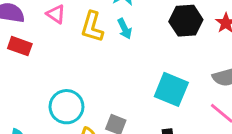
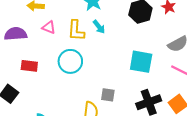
red rectangle: (20, 46) -> (29, 66), moved
cyan circle: (66, 107) -> (70, 61), moved

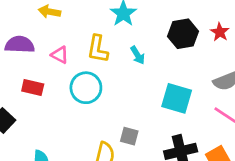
pink triangle: (49, 27) -> (60, 55), moved
cyan arrow: (99, 27) -> (138, 55), moved

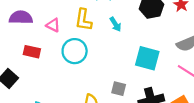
gray square: (129, 136) -> (119, 89), moved

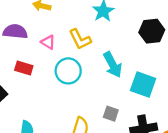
yellow L-shape: (83, 20) -> (80, 39), turned -40
cyan arrow: (115, 24) -> (113, 65), moved, size x1.6

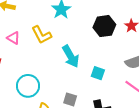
cyan circle: (68, 71) -> (28, 86), moved
cyan square: (143, 84) -> (98, 73), size x0.6

